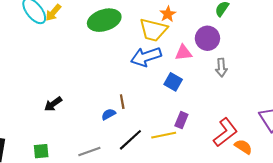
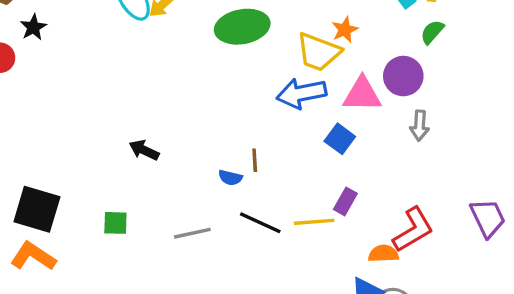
pink triangle: (183, 53) -> (362, 94), size x1.4
black arrow: (53, 104) -> (144, 150), turned 54
blue semicircle: (108, 114) -> (230, 178), turned -144
black line: (130, 140) -> (260, 223), turned 60
orange semicircle: (243, 147) -> (383, 254), moved, turned -42

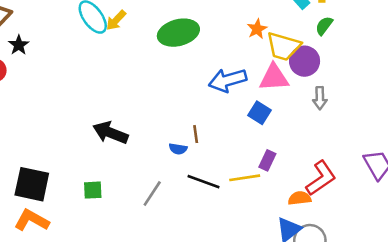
yellow trapezoid: (319, 52) -> (283, 46), moved
black arrow: (144, 150) -> (110, 133), size x1.5
gray line: (192, 233) -> (152, 193), turned -40

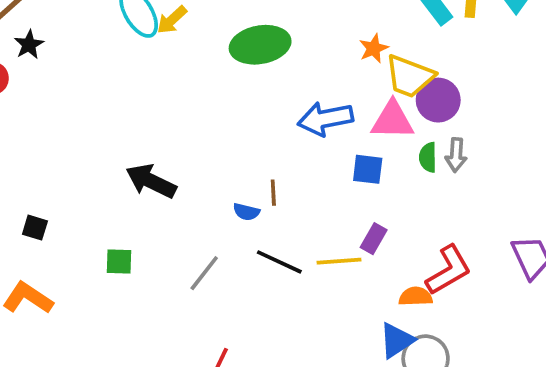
green semicircle: (324, 26) -> (428, 157), moved, turned -42
blue square: (260, 113) -> (368, 169), turned -30
black square: (32, 184) -> (35, 228), moved, size x0.5

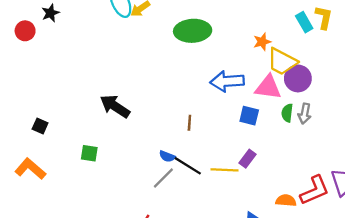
blue semicircle: (246, 212) -> (167, 156), moved
red L-shape: (449, 270) -> (315, 190), moved
gray line: (204, 273) -> (163, 178), moved
orange semicircle: (416, 297) -> (286, 201), moved

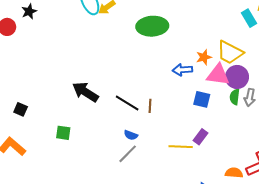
orange star: (262, 42) -> (204, 57), moved
purple circle: (298, 78) -> (237, 77), moved
blue arrow: (227, 81) -> (182, 70), size x0.7
black line: (188, 166) -> (127, 103), moved

